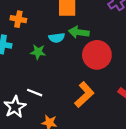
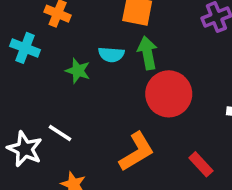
green arrow: (79, 32) -> (148, 53), turned 60
white star: (15, 107) -> (25, 149), turned -30

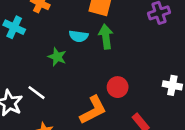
green star: (78, 71) -> (57, 57), moved
red circle: (169, 94) -> (118, 87), moved, size x0.6

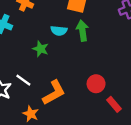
red circle: (118, 87) -> (96, 84), moved
orange L-shape: (93, 110) -> (54, 93), moved

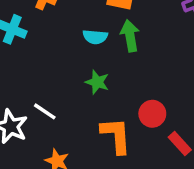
green star: (41, 49) -> (97, 82), moved
orange L-shape: (54, 93) -> (116, 136), moved, turned -64

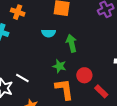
green arrow: (130, 36) -> (71, 43), moved
green star: (97, 82) -> (59, 66), moved

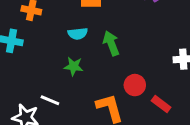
green star: (59, 66) -> (74, 66), moved

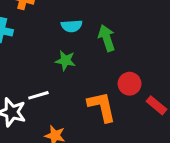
white line: (50, 100) -> (38, 95), turned -42

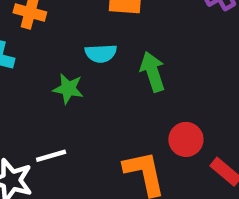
green star: (65, 61) -> (68, 89), moved

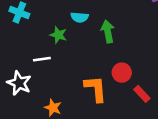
white line: (51, 156) -> (42, 59), moved

